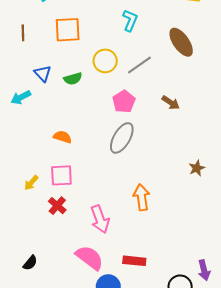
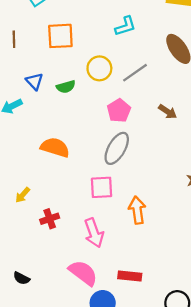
cyan L-shape: (130, 20) -> (125, 26), turned 50
orange semicircle: (62, 137) -> (55, 147), size x1.5
pink square: (61, 175) -> (102, 187), moved
red cross: (57, 206) -> (50, 219), turned 30
black semicircle: (30, 263) -> (22, 278), turned 77

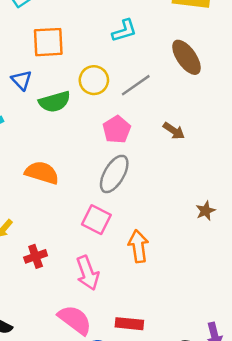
blue triangle: (34, 81) -> (22, 80), moved
green semicircle: (66, 87) -> (55, 102), size x1.4
pink square: (102, 187) -> (96, 220), turned 30

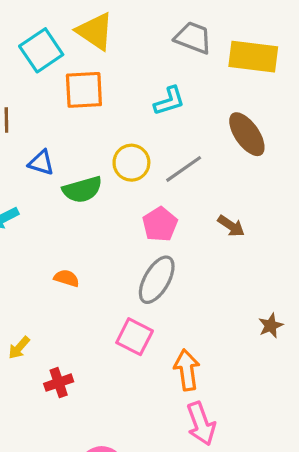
orange square: (48, 42) -> (84, 90), moved
blue triangle: (22, 80) -> (41, 163), turned -30
orange semicircle: (42, 173) -> (67, 278), size x0.6
pink arrow: (88, 273) -> (201, 424), moved

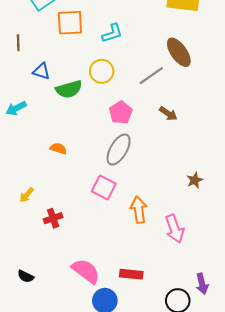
cyan L-shape: (169, 101) -> (112, 33), moved
gray line: (184, 169) -> (151, 76), moved
pink arrow: (201, 424) -> (175, 229), moved

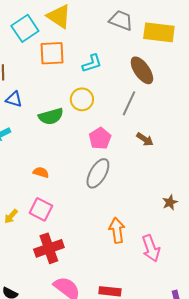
brown ellipse: (179, 52) -> (142, 70), moved
blue triangle: (41, 71) -> (14, 99), moved
gray line: (151, 76) -> (129, 103), turned -30
pink square: (104, 188) -> (41, 209), moved
red cross: (53, 218) -> (49, 248), moved, size x1.6

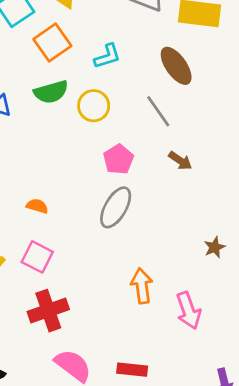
orange square: (52, 53) -> (52, 42), turned -32
gray line: (129, 103) -> (158, 111), turned -60
green semicircle: (51, 116) -> (51, 92), moved

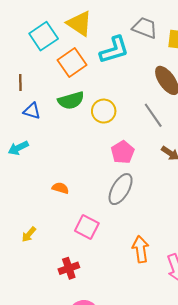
cyan L-shape: (107, 56) -> (114, 50), moved, size x1.4
pink square: (37, 257) -> (87, 227), moved
red cross: (48, 311) -> (69, 268), size x0.7

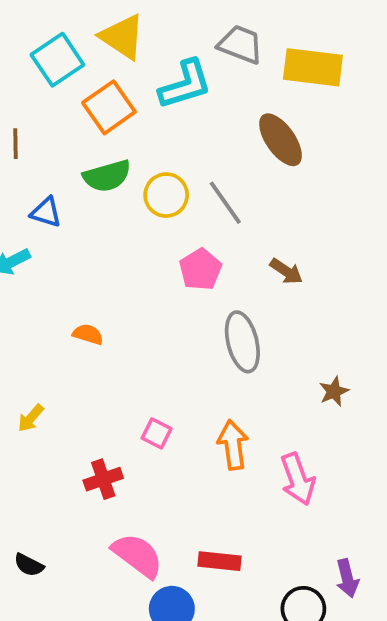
blue triangle: (32, 111) -> (46, 212), moved
gray line: (153, 115) -> (225, 203), moved
gray ellipse: (121, 189) -> (242, 342), moved, turned -44
pink square: (87, 227) -> (157, 433), moved, size x0.7

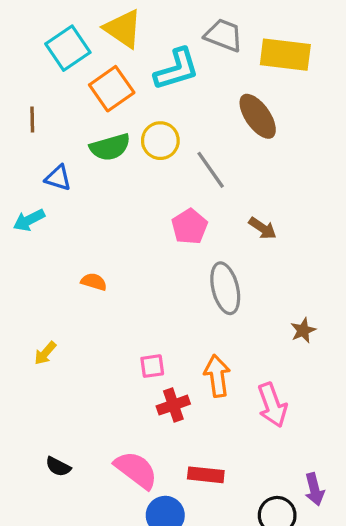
yellow circle: (166, 195) -> (160, 141), moved
pink square: (157, 433) -> (152, 366), turned -35
red cross: (103, 479) -> (173, 405), moved
black semicircle: (29, 565) -> (58, 467), moved

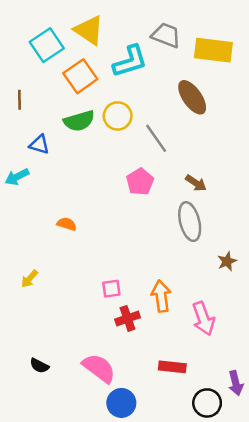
gray ellipse: (225, 288) -> (190, 222), moved
red rectangle: (206, 475) -> (172, 367), moved

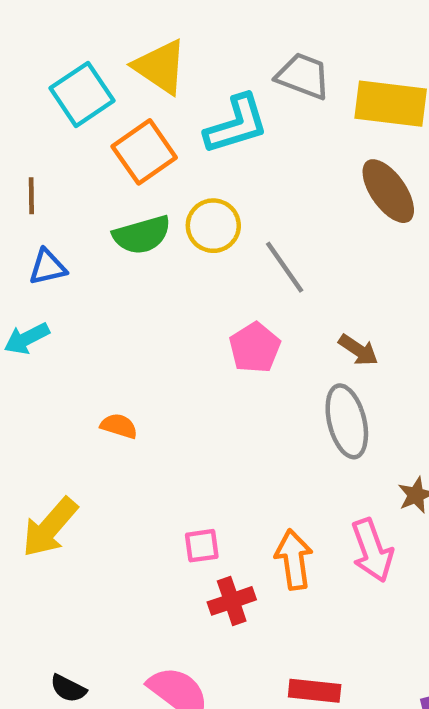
brown ellipse: (192, 97) -> (388, 191), moved
blue triangle: (39, 145) -> (47, 267), moved, turned -30
yellow arrow: (29, 279) -> (50, 527), size x1.8
pink arrow: (203, 318) -> (372, 550), moved

